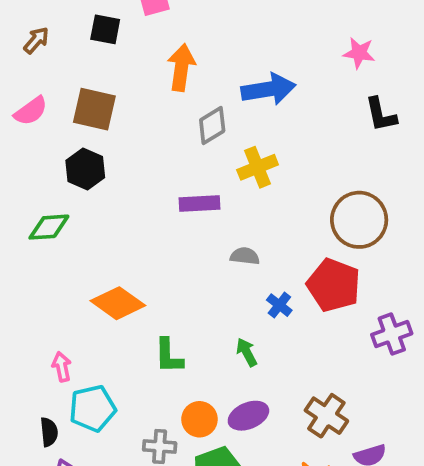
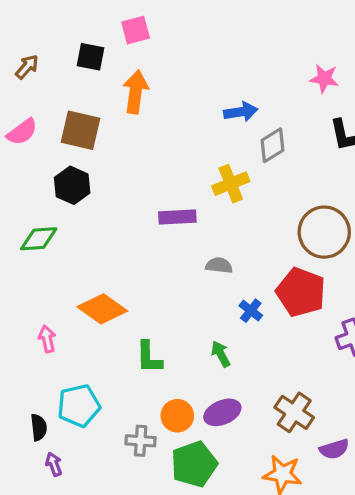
orange arrow: (181, 67) -> (136, 92), moved
blue arrow: (268, 89) -> (241, 112), size x0.7
gray diamond: (212, 125) -> (272, 145), moved
pink arrow: (62, 367) -> (47, 339), moved

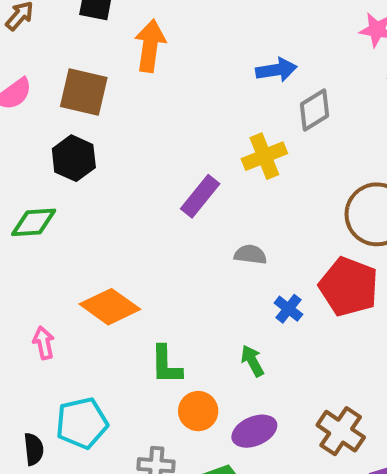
purple rectangle: (177, 217) -> (200, 196), turned -48
orange circle: (177, 416) -> (198, 411), moved

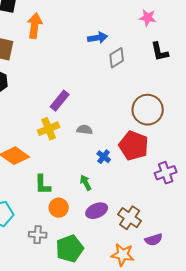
yellow cross: (264, 156) -> (49, 129), moved
purple ellipse: (254, 431) -> (97, 211), moved

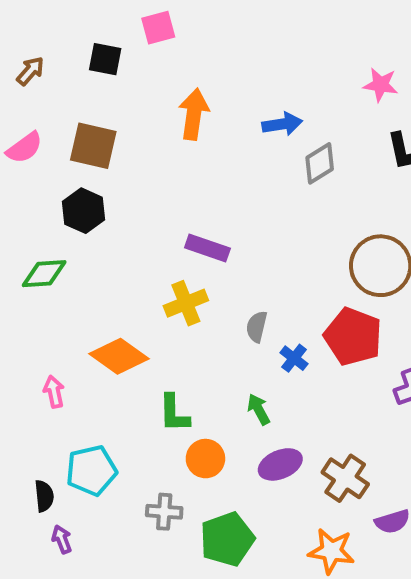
orange arrow: (35, 26) -> (194, 114), moved
purple rectangle: (60, 101) -> (207, 248), turned 70
gray semicircle: (85, 130) -> (257, 327), moved, turned -84

